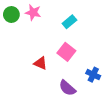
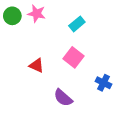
red triangle: (40, 63) -> (37, 65), moved
purple semicircle: (67, 88) -> (63, 98), moved

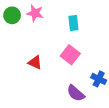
cyan rectangle: (77, 24) -> (73, 23), turned -56
purple semicircle: (63, 98) -> (76, 93), moved

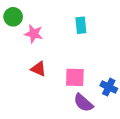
pink star: (35, 13) -> (34, 34), moved
pink square: (70, 55) -> (75, 77), moved, turned -36

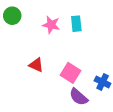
pink star: (34, 34) -> (51, 25), moved
pink square: (75, 77) -> (71, 73), turned 30

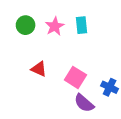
green circle: (12, 16) -> (26, 25), moved
pink star: (51, 25) -> (55, 26), turned 30

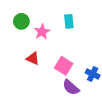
pink star: (55, 26) -> (42, 32), moved

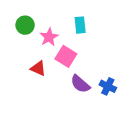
pink square: (64, 66) -> (66, 56), moved
purple semicircle: (71, 87) -> (80, 84), moved

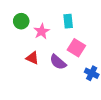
pink square: (66, 56) -> (76, 48), moved
purple semicircle: (80, 84) -> (58, 62), moved

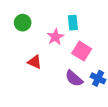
pink star: (42, 31) -> (55, 37), moved
purple semicircle: (58, 62) -> (74, 78), moved

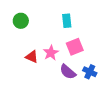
pink star: (55, 37) -> (51, 53), moved
pink square: (82, 51) -> (75, 47), turned 36

